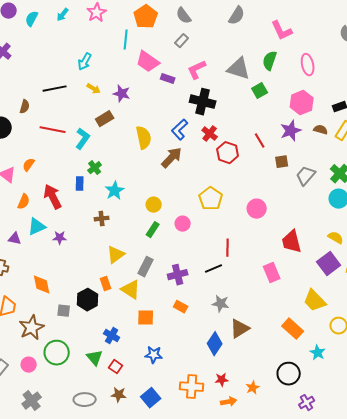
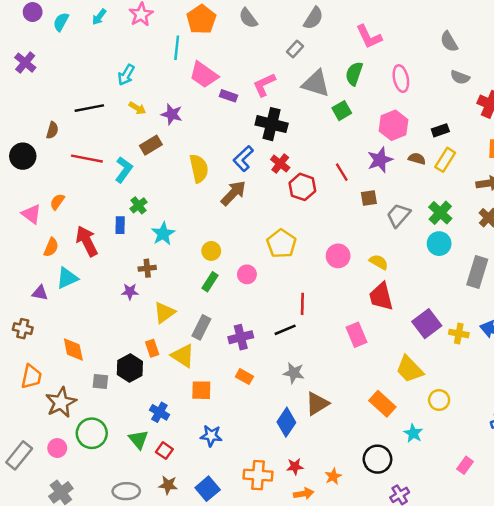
gray rectangle: (182, 41) -> (295, 49), moved
purple star: (60, 238) -> (130, 292), moved
yellow semicircle: (336, 238) -> (379, 262), moved

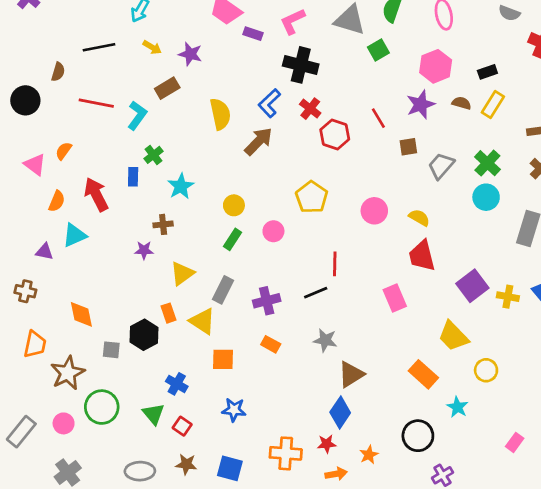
blue diamond: (286, 422) -> (340, 413), moved
blue square: (208, 489) -> (230, 468), turned -35

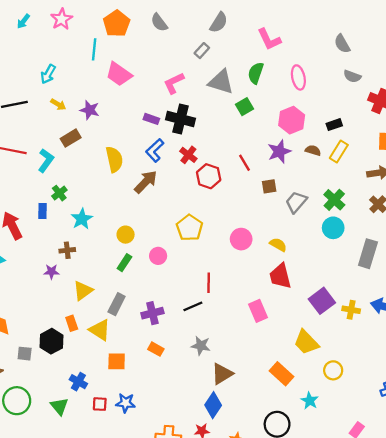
purple rectangle: (253, 34) -> (151, 119), moved
red square: (182, 426) -> (100, 404), moved, turned -32

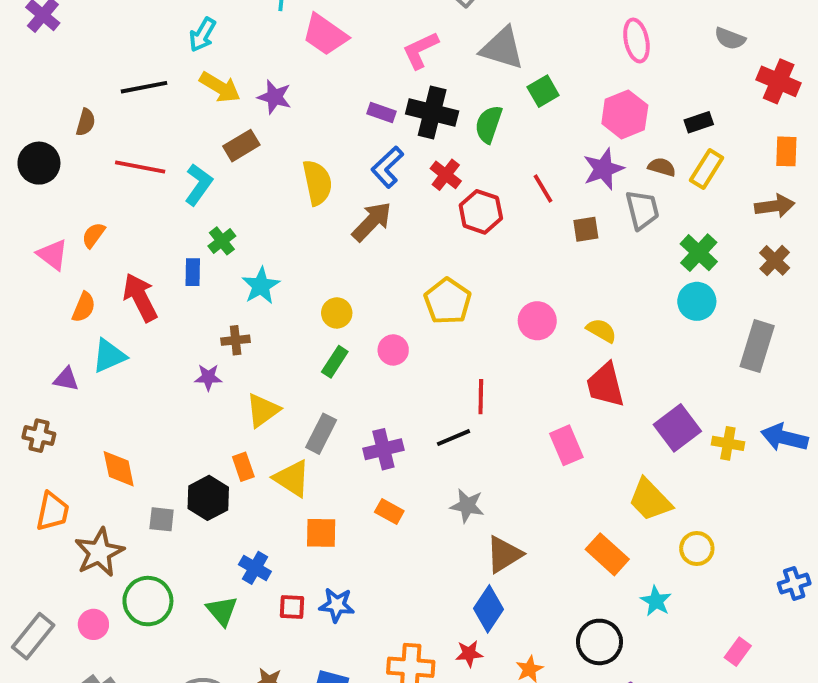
green semicircle: (256, 73) -> (489, 124), moved
yellow arrow: (58, 104) -> (220, 87), size x1.5
gray trapezoid: (296, 202) -> (642, 210), moved, turned 125

